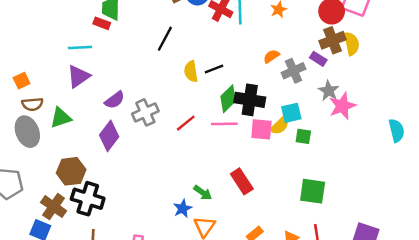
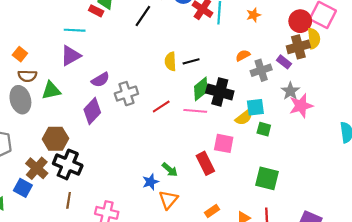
black line: (165, 39) -> (143, 16), moved
yellow semicircle: (352, 44) -> (314, 38), moved
orange square: (22, 81) -> (20, 54), turned -32
pink square: (261, 129) -> (224, 143), moved

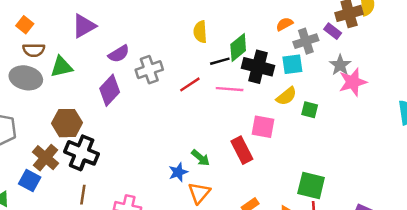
black line: (191, 61) -> (220, 61), moved
green diamond: (201, 89) -> (238, 47), moved
gray ellipse: (20, 100) -> (26, 78), turned -60
cyan square: (255, 107) -> (292, 64), moved
green square: (267, 178) -> (311, 186), moved

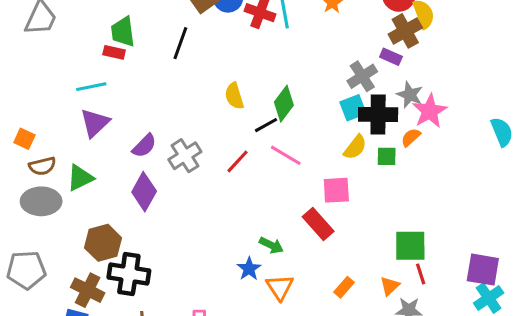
orange semicircle: (284, 24) -> (411, 137), moved
black cross: (258, 67) -> (378, 114), moved
pink line: (230, 89) -> (286, 155), turned 40

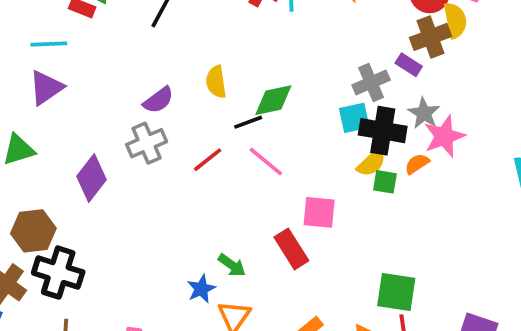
green diamond: (284, 104) -> (273, 100), turned 32
purple semicircle: (144, 146) -> (158, 100), moved
yellow semicircle: (355, 147) -> (372, 163), moved

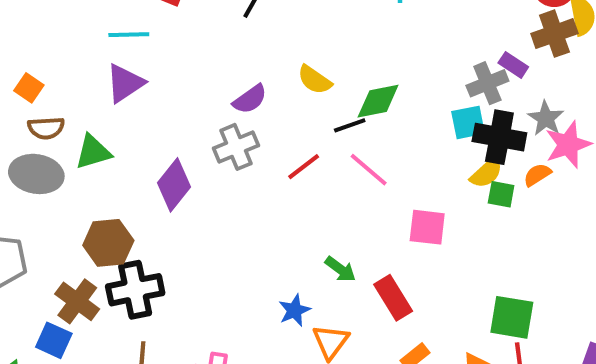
purple rectangle: (409, 65) -> (513, 65), moved
yellow semicircle: (216, 82) -> (315, 80), turned -48
red rectangle: (291, 249) -> (393, 298), moved
green arrow: (232, 265) -> (340, 269), moved
black cross: (58, 273) -> (135, 290), turned -30

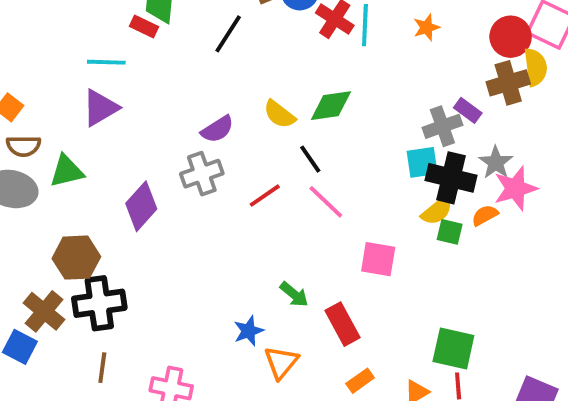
green diamond: (378, 101) -> (331, 106), moved
black line: (350, 125) -> (310, 159), turned 72

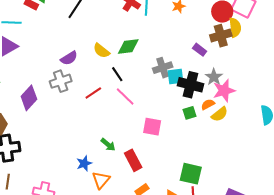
gray cross: (442, 126) -> (163, 68), moved
yellow semicircle: (437, 211) -> (220, 114), moved
green square: (450, 232) -> (189, 113), turned -32

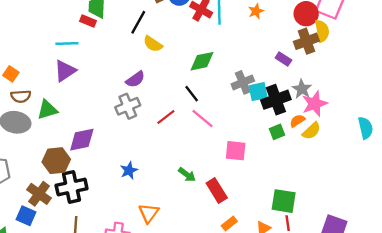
yellow semicircle: (101, 51) -> (153, 44), moved
black cross: (190, 85) -> (276, 100), turned -30
purple diamond: (29, 98) -> (82, 140), moved, turned 40
blue star: (84, 163) -> (129, 170), moved
orange triangle: (101, 180) -> (149, 213), moved

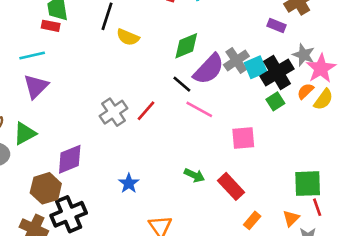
purple semicircle: (135, 79) -> (209, 69), moved, size x1.5
red line: (166, 117) -> (146, 111), moved
green square: (277, 132) -> (275, 101), moved

